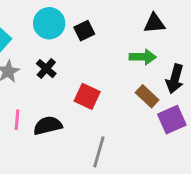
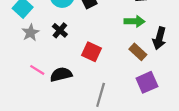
pink line: (17, 120) -> (37, 70), turned -63
purple square: (172, 120) -> (147, 82), moved

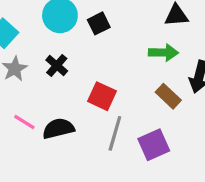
purple square: (147, 82) -> (154, 145), moved
gray line: (101, 95) -> (115, 133), moved

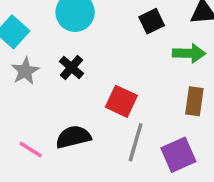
black square: (99, 23) -> (152, 21), moved
brown rectangle: (168, 96) -> (194, 101), turned 55
pink line: (24, 122) -> (31, 149), moved

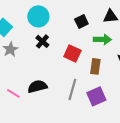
black cross: (71, 67) -> (42, 41), moved
red square: (121, 101) -> (72, 53), moved
brown rectangle: (194, 101) -> (95, 66), moved

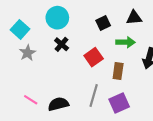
red square: (72, 53) -> (94, 57), turned 30
black semicircle: (37, 86) -> (58, 104), moved

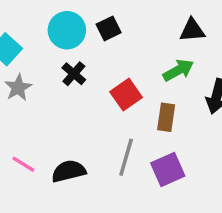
black square: (103, 23) -> (109, 28), moved
green arrow: (126, 42) -> (178, 70), turned -30

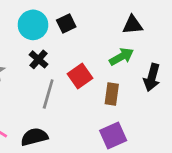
gray line: (126, 157) -> (48, 94), moved

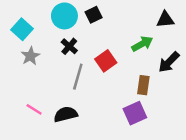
black triangle: (133, 25) -> (165, 20), moved
black arrow: (152, 77) -> (169, 62), turned 30
brown rectangle: (112, 94) -> (143, 85), moved

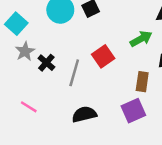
black cross: (69, 46) -> (46, 63), moved
black semicircle: (66, 114) -> (84, 114), moved

